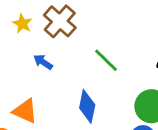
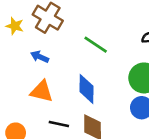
orange triangle: (25, 111) -> (42, 91), moved

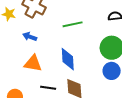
green line: (96, 45) -> (73, 24), turned -42

